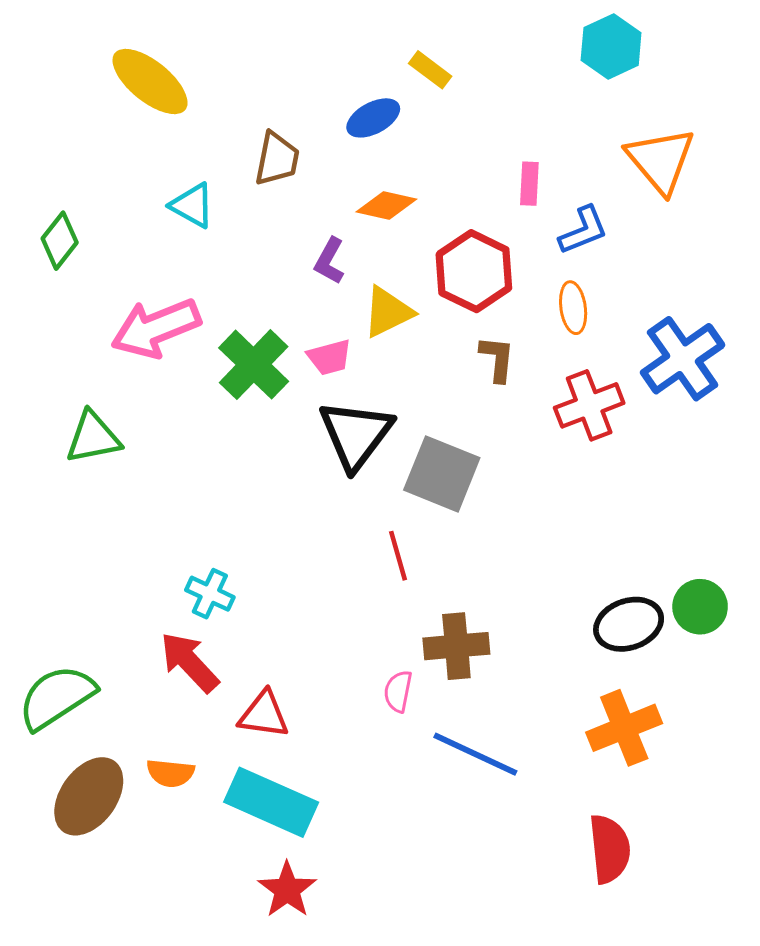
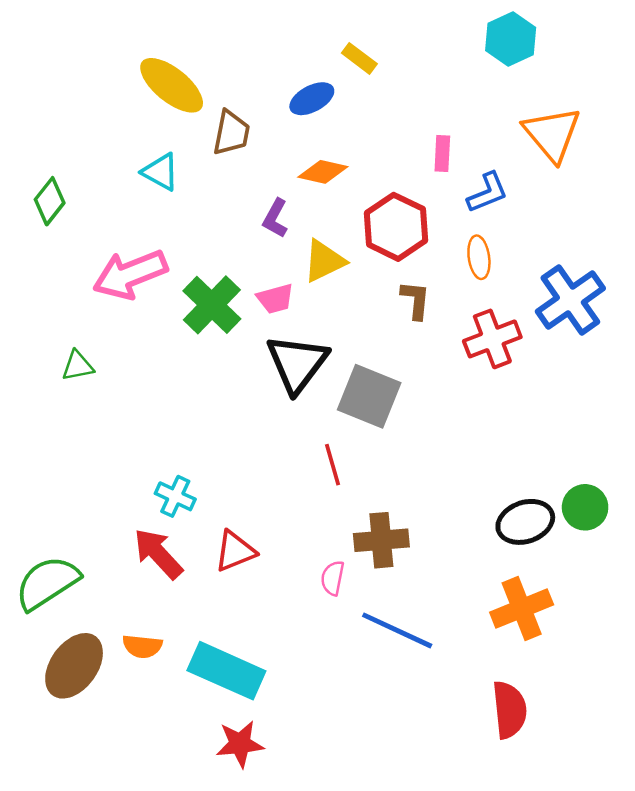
yellow ellipse: (150, 82) -> (172, 85), moved
green triangle: (93, 437) -> (78, 366), size x0.7
red triangle: (264, 715) -> (235, 551), moved, turned -30
red star: (287, 890) -> (240, 744), turned 30

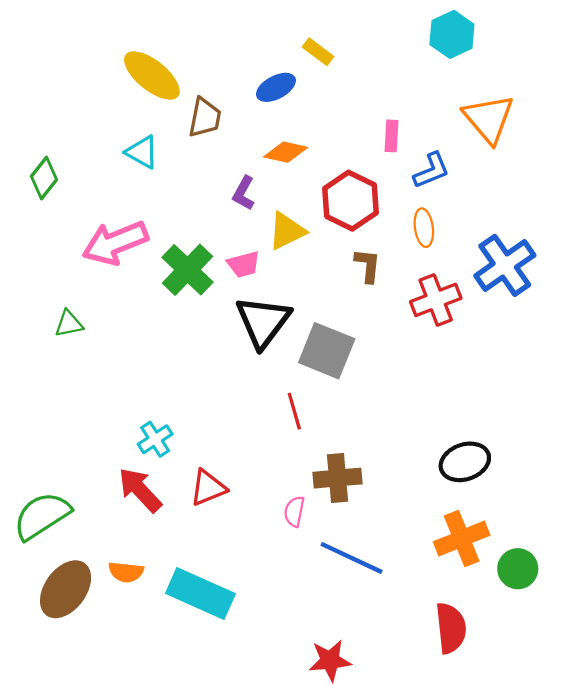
cyan cross: (175, 496) -> (155, 439), turned 32
green circle: (585, 507) -> (518, 569), moved
red star: (240, 744) -> (330, 660), moved

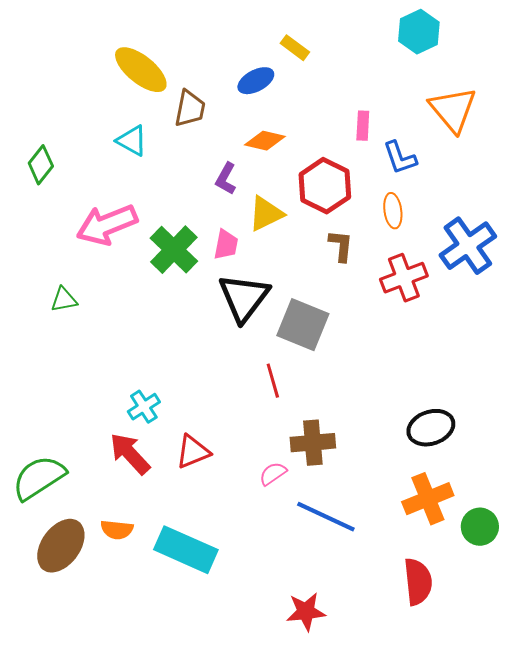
blue L-shape: (431, 170) -> (400, 158), turned 93
pink trapezoid: (244, 264) -> (226, 245), turned -64
pink semicircle: (294, 512) -> (273, 474), turned 44

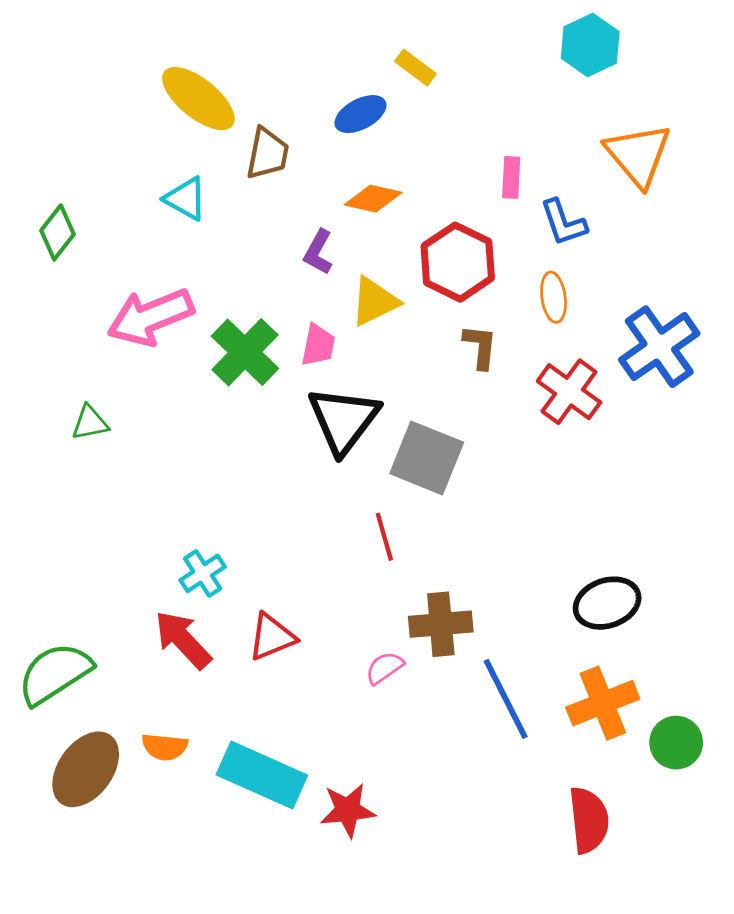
red cross: (404, 278) -> (569, 392), turned -33
blue line: (326, 517) -> (506, 699), moved, turned 38
red star: (306, 612) -> (348, 810), moved

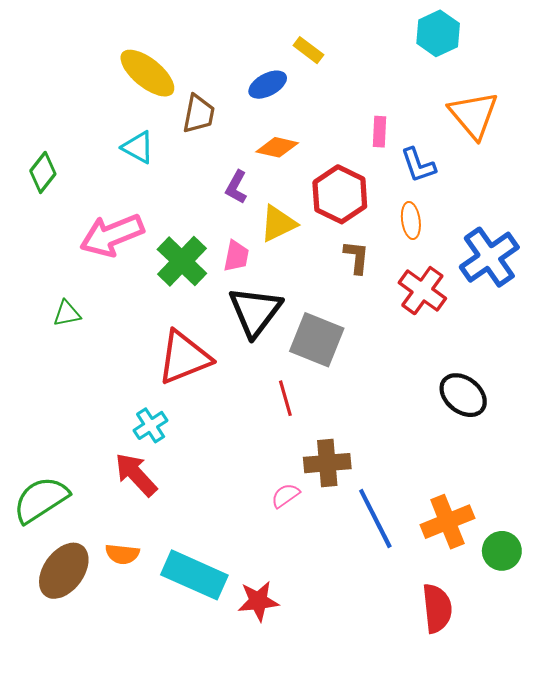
black ellipse: (607, 603) -> (463, 395), moved, turned 57
red triangle: (272, 637) -> (184, 357), moved, size x1.5

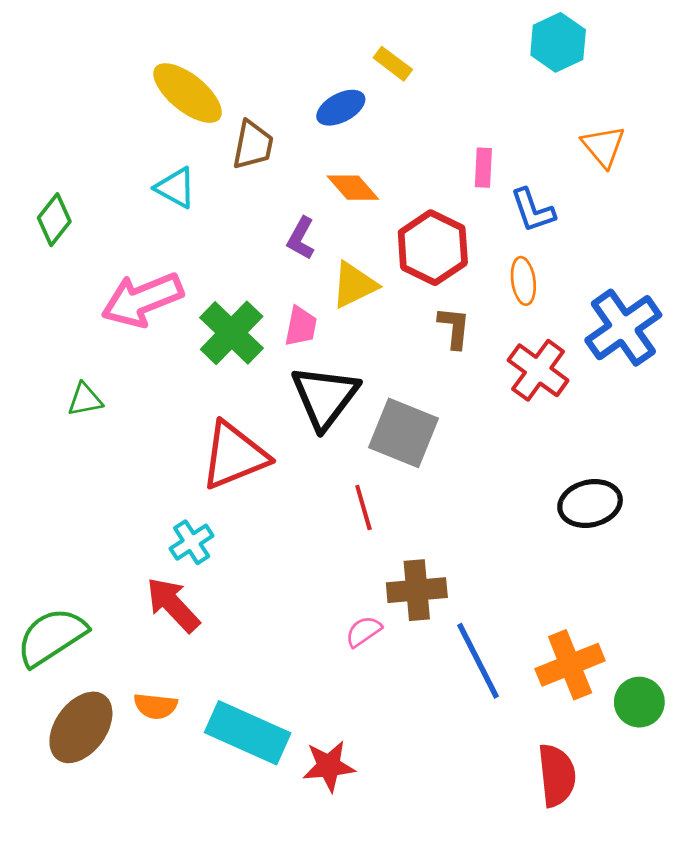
orange triangle: (474, 115) -> (603, 146), size x0.7
orange diamond: (277, 147) -> (353, 188), turned 36
black ellipse: (463, 395) -> (590, 503), turned -51

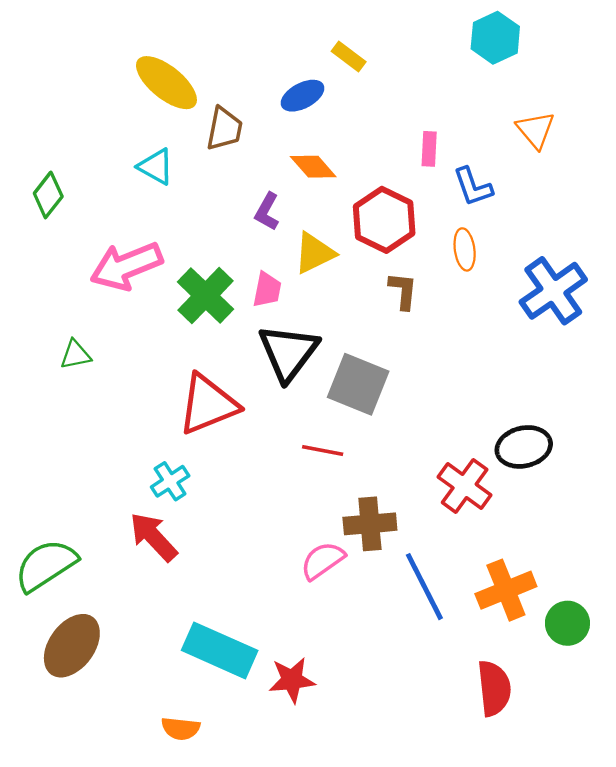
red cross: (538, 370) -> (465, 486), moved
red line: (363, 507) -> (323, 451), turned -63
pink semicircle: (363, 631) -> (323, 561), size x1.4
orange semicircle: (156, 706) -> (181, 728), moved

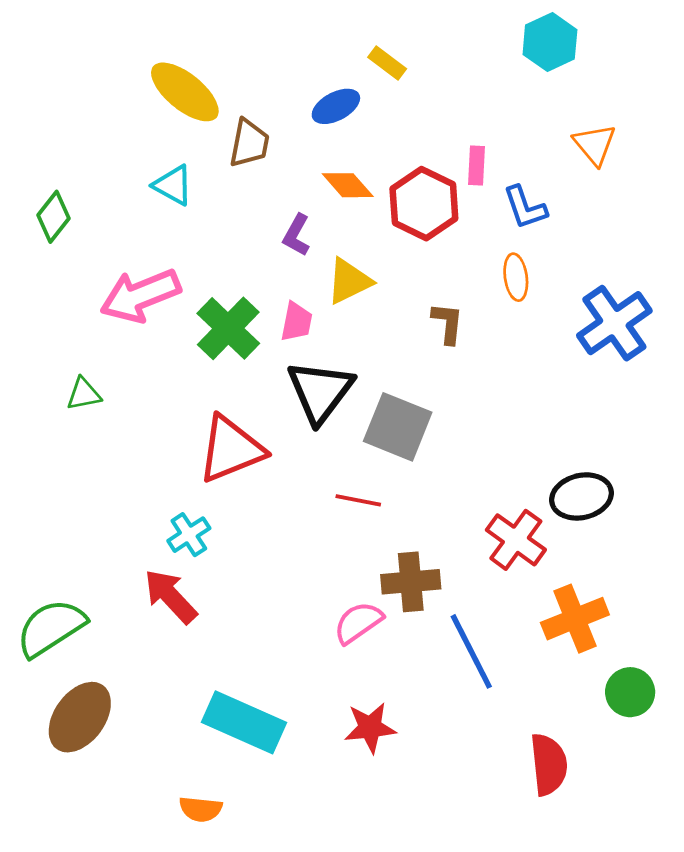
red hexagon: (384, 220) -> (424, 204), moved
orange cross: (506, 590) -> (575, 619), moved
red star: (292, 680) -> (370, 728), moved

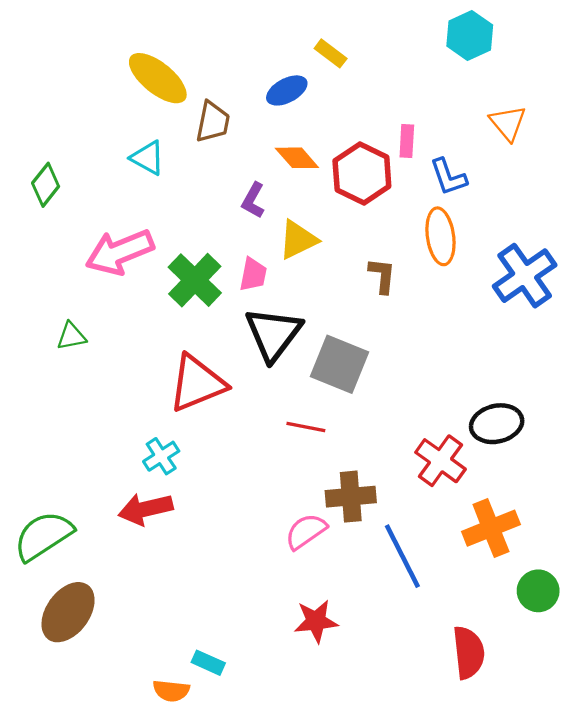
orange ellipse: (516, 277) -> (440, 236), size x1.4
red arrow: (170, 596) -> (145, 509), turned -60
cyan rectangle: (244, 722) -> (208, 663), moved, size x0.5

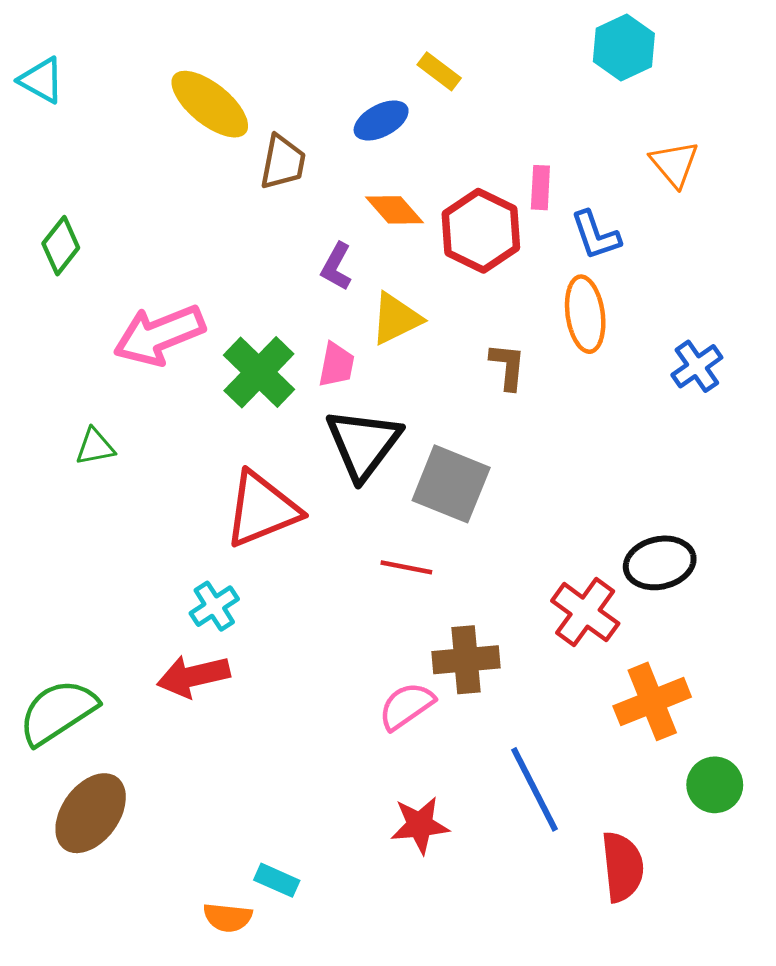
cyan triangle: (148, 158) -> (41, 80), moved
blue cross: (525, 276) -> (697, 366), size x0.6
blue line: (402, 556) -> (535, 789), moved

